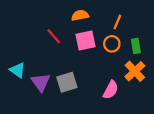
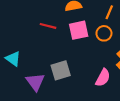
red line: (54, 36) -> (48, 26), turned -35
purple triangle: (41, 82) -> (35, 82), moved

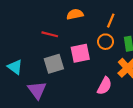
pink square: (79, 30) -> (80, 53), moved
gray square: (61, 70) -> (54, 64), moved

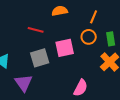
pink semicircle: (104, 86) -> (81, 88), moved

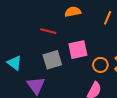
orange circle: (89, 37) -> (100, 65), moved

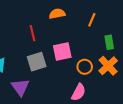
red line: (48, 31) -> (33, 33), turned 63

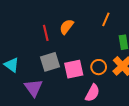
orange semicircle: (57, 14) -> (67, 27), moved, turned -42
pink square: (62, 51) -> (74, 69), moved

